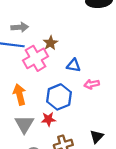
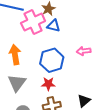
blue triangle: (74, 65) -> (54, 26), moved
red star: (48, 119) -> (48, 84), moved

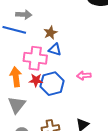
pink cross: (33, 22) -> (35, 58), moved, turned 30
red star: (48, 84) -> (36, 80), moved

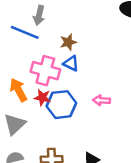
gray arrow: (24, 15) -> (39, 15), turned 91
orange arrow: (16, 77) -> (18, 90), turned -30

